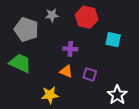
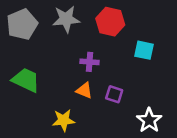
gray star: (52, 15) -> (66, 19), size x1.5
gray pentagon: (26, 29) -> (22, 24), moved, turned 30

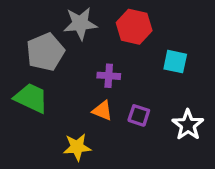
gray pentagon: (22, 24) -> (45, 52), moved
white star: (149, 120) -> (188, 125), moved

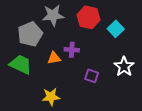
cyan square: (175, 62) -> (116, 29), moved, turned 35
orange triangle: (102, 111) -> (54, 58), moved, turned -32
white star: (188, 125) -> (124, 66), moved

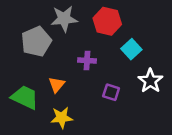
cyan square: (116, 29) -> (131, 49), moved
orange triangle: (54, 58) -> (57, 85), moved, turned -40
green trapezoid: (21, 64) -> (25, 97), moved

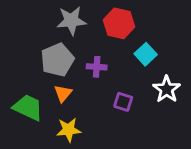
gray pentagon: (36, 42) -> (57, 60), moved

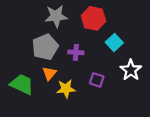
yellow star: (69, 130) -> (66, 89), moved

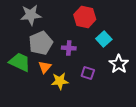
gray star: (56, 16) -> (31, 15), moved
green trapezoid: (22, 84) -> (20, 62), moved

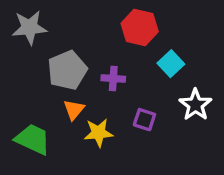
gray star: (31, 15) -> (29, 28), moved
green trapezoid: (20, 62) -> (33, 139), moved

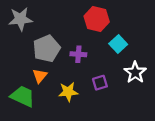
orange triangle: (74, 110) -> (40, 76), moved
purple square: (144, 120) -> (100, 83), turned -35

